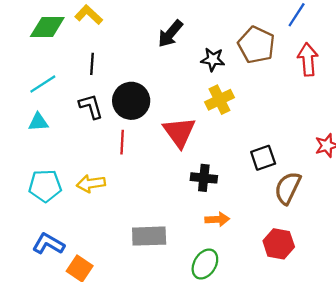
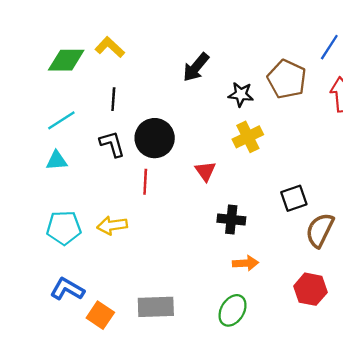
red triangle: (179, 132) -> (205, 171), size x0.6
gray rectangle: (149, 236) -> (156, 307), moved

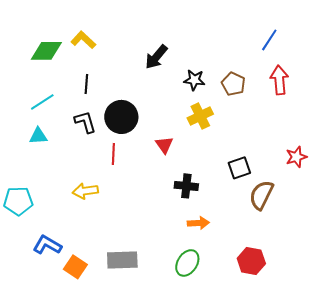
brown pentagon: (287, 79) -> (233, 84), moved, size x0.7
cyan pentagon: (64, 228) -> (18, 201), moved
red hexagon: (310, 289) -> (251, 261), moved

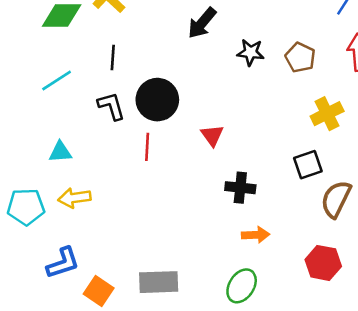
yellow cross: (200, 116) -> (327, 114), moved
cyan triangle: (38, 136) -> (60, 152), moved
yellow arrow: (85, 191) -> (74, 198), moved
blue L-shape: (47, 245) -> (63, 263), turned 132
red hexagon: (251, 261) -> (323, 263), moved

